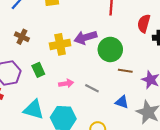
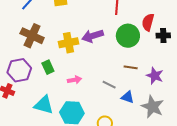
brown cross: (22, 37) -> (32, 36), size x1.6
green circle: (110, 49) -> (128, 36), moved
gray line: (92, 88) -> (109, 85), moved

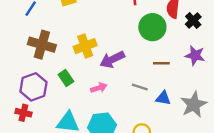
black cross: (163, 35) -> (193, 20), turned -32
purple arrow: (93, 36) -> (112, 60), moved
purple star: (155, 76) -> (195, 55), moved
gray star: (153, 107) -> (194, 104), turned 30

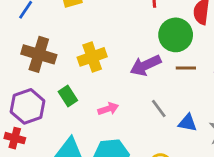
purple arrow: (112, 60) -> (146, 65), moved
brown line: (161, 63) -> (186, 68), moved
gray line: (140, 87) -> (159, 109), turned 35

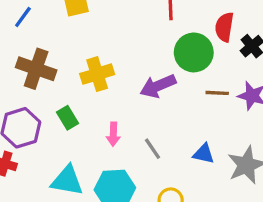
brown line: (186, 68) -> (217, 93), moved
pink arrow: (108, 109) -> (113, 134), turned 108
gray line: (159, 109) -> (153, 149), moved

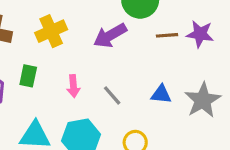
green rectangle: (68, 118) -> (28, 76), turned 50

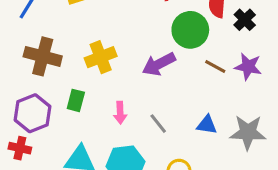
brown line: (167, 35) -> (215, 66), turned 30
gray star: (203, 100) -> (248, 132), turned 30

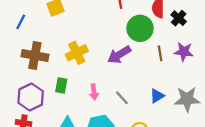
brown line: (215, 66) -> (160, 53), turned 56
blue triangle: (207, 125) -> (157, 96), turned -35

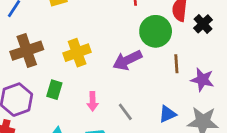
purple star: (184, 52) -> (202, 80), moved
brown cross: (35, 55) -> (27, 51), turned -35

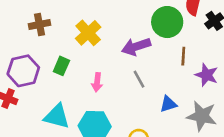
brown cross: (27, 51) -> (39, 24), size x0.7
yellow cross: (77, 53) -> (88, 33), turned -30
gray line: (125, 112) -> (139, 79), moved

